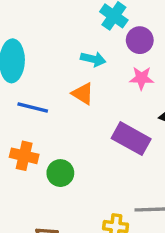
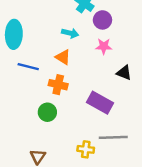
purple rectangle: (131, 139) -> (100, 103), moved
orange cross: (24, 156) -> (58, 85), moved

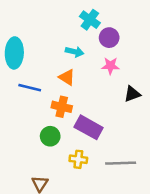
black triangle: (124, 73) -> (132, 94), turned -42
purple rectangle: (100, 103) -> (89, 127), moved
yellow cross: (86, 149) -> (78, 159), moved

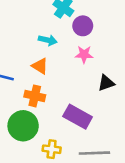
purple rectangle: (89, 127) -> (78, 117), moved
green circle: (50, 136) -> (23, 126), size x1.5

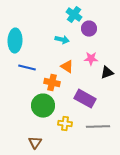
pink star: (84, 54) -> (91, 59), moved
orange triangle: (40, 66) -> (67, 67), moved

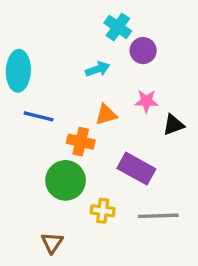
cyan arrow: (62, 40) -> (98, 69), turned -32
orange triangle: (67, 67) -> (106, 115), turned -48

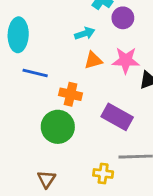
pink star: (146, 101) -> (126, 60), size x1.4
orange triangle: (106, 115) -> (93, 60), moved
yellow cross: (103, 211) -> (103, 173), moved

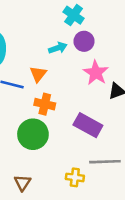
purple circle: (123, 18) -> (84, 41), moved
orange triangle: (93, 60) -> (38, 74), moved, turned -36
pink star: (126, 60) -> (96, 73), turned 30

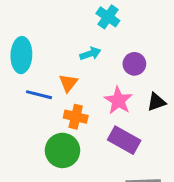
purple circle: (84, 41) -> (134, 64), moved
pink star: (96, 73) -> (118, 101), moved

